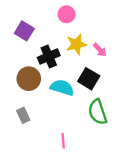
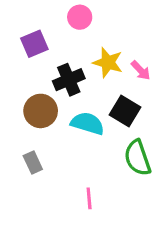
pink circle: (66, 14) -> (80, 17), moved
purple square: (24, 31) -> (34, 44), turned 36
yellow star: (76, 44) -> (108, 62), turned 30

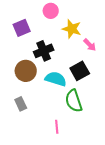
yellow star: (108, 62) -> (72, 29), moved
black square: (125, 111) -> (80, 71), turned 30
green semicircle: (138, 158) -> (74, 101), moved

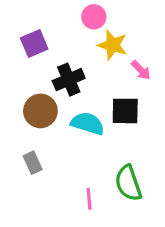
pink circle: (51, 11) -> (94, 17), moved
black square: (80, 71) -> (125, 111), turned 30
green semicircle: (74, 101) -> (128, 183), moved

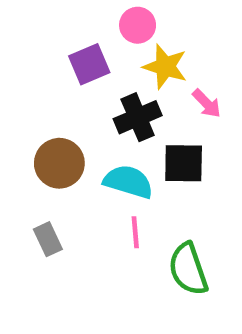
purple square: (34, 43) -> (89, 64), moved
black cross: (69, 80) -> (138, 117), moved
pink line: (89, 199) -> (135, 232), moved

